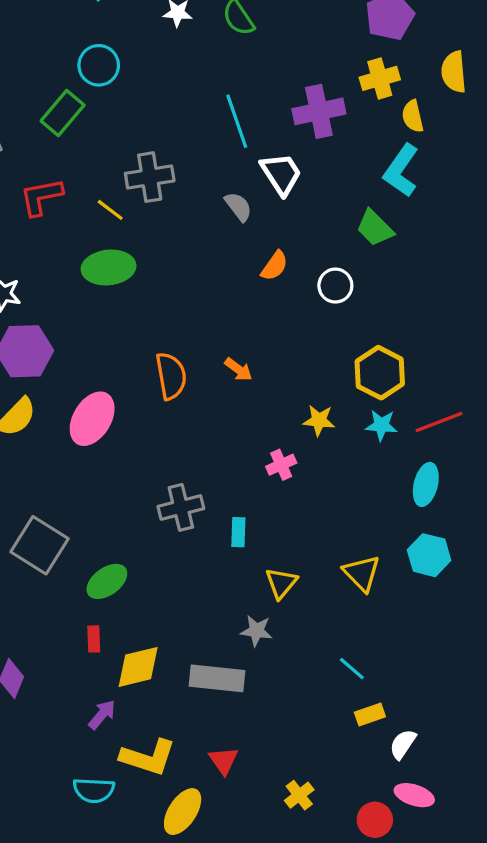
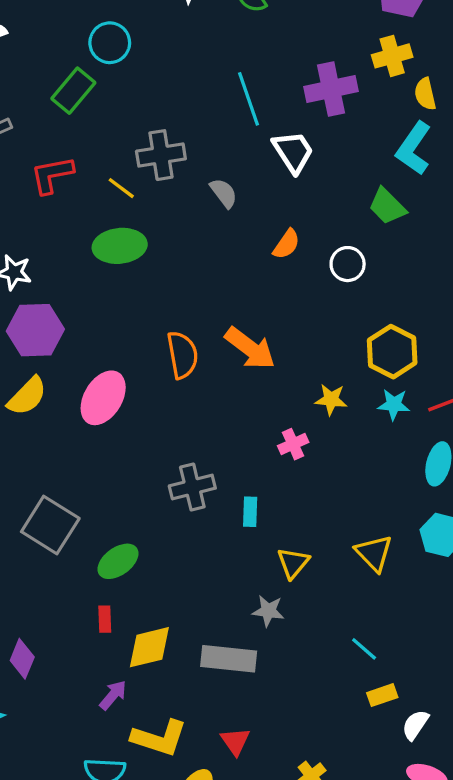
gray semicircle: (238, 207) -> (224, 193), moved
orange arrow: (238, 369) -> (250, 348), size x1.8

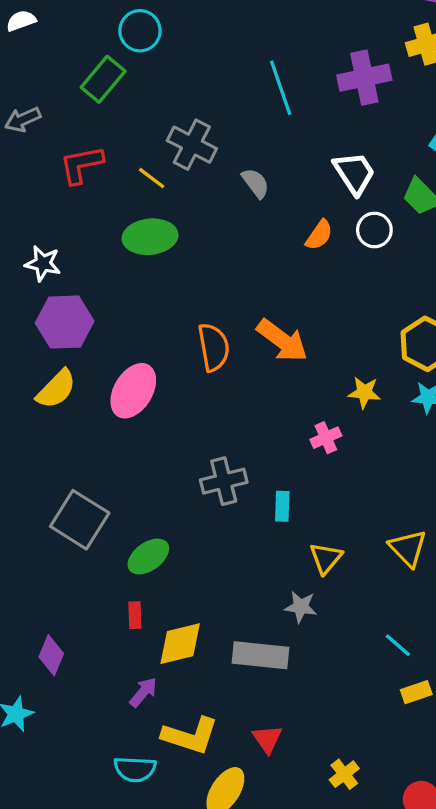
white trapezoid: (293, 152) -> (354, 173), moved
gray cross: (161, 155) -> (192, 145), turned 36
white circle: (348, 264) -> (374, 230), moved

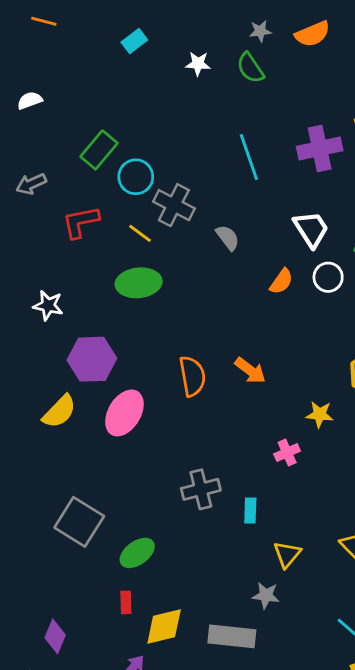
cyan circle: (140, 31) -> (136, 177), moved
purple hexagon: (65, 322) -> (92, 359), moved
orange arrow: (282, 341) -> (250, 371), size x0.7

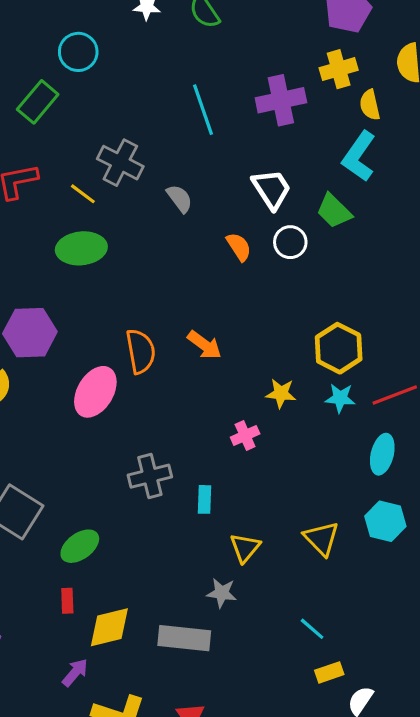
cyan circle: (136, 177) -> (78, 52), moved
orange semicircle: (281, 281) -> (239, 247), turned -68
pink ellipse: (124, 413) -> (95, 392), moved

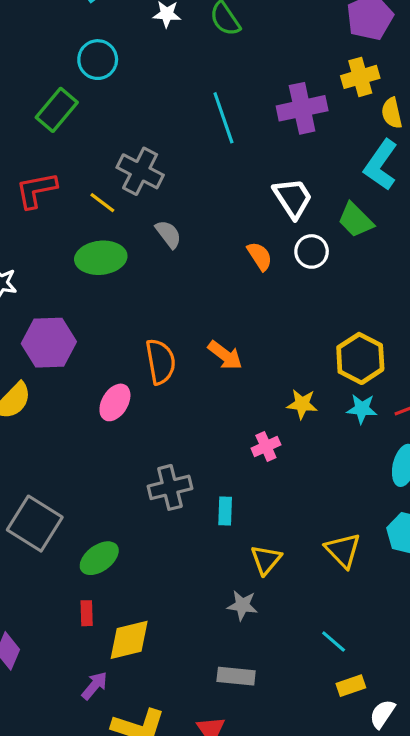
gray semicircle: (180, 198) -> (168, 234), moved
pink ellipse: (95, 392) -> (115, 402), size x0.7
gray rectangle: (184, 638) -> (236, 676), moved, size x0.7

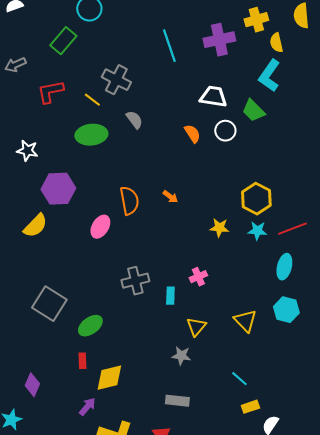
white trapezoid: (293, 198) -> (213, 97), turned -48
orange arrow: (225, 355) -> (170, 197), size x0.7
pink cross: (266, 446) -> (198, 277), moved

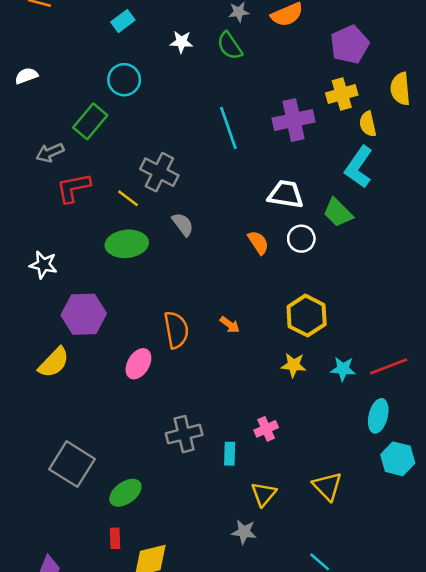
gray arrow: (15, 65) -> (50, 153), moved
yellow hexagon: (256, 199) -> (307, 316), moved
cyan hexagon: (286, 310) -> (398, 459), moved

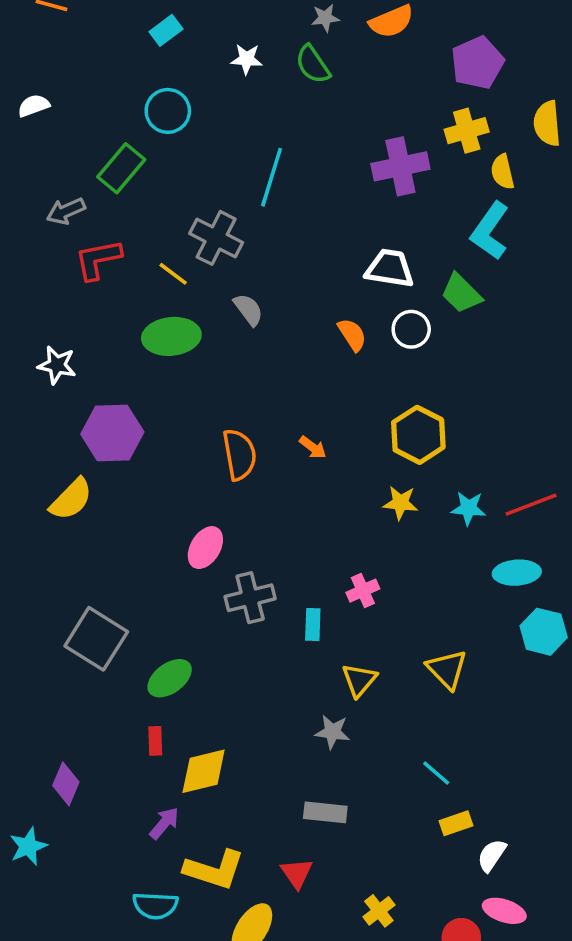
cyan line: (228, 128) -> (272, 177), moved, turned 36
pink ellipse: (138, 364) -> (205, 548), moved
cyan ellipse: (378, 416) -> (517, 573), turned 72

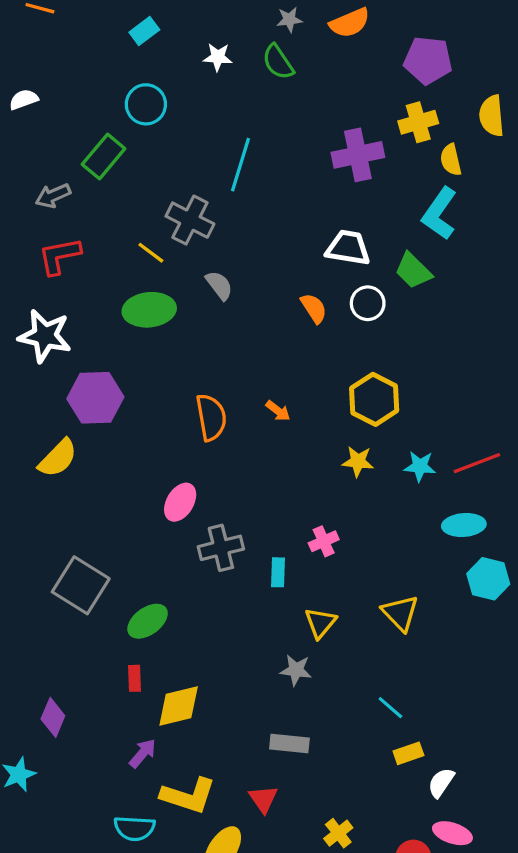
purple pentagon: (477, 63) -> (428, 60), turned 30
red L-shape: (98, 259) -> (59, 256), moved
white star: (57, 365) -> (45, 336), size x1.5

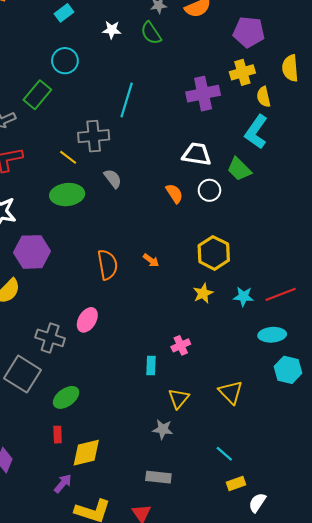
gray cross: (190, 220) -> (94, 136), turned -32
yellow star: (358, 461) -> (203, 293), turned -30
gray cross: (221, 548) -> (50, 338), moved, turned 32

